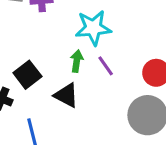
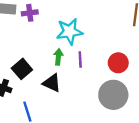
purple line: (106, 66) -> (80, 59), turned 35

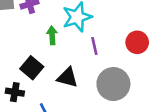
green arrow: (58, 57) -> (52, 35), moved
gray circle: (113, 95) -> (113, 84), moved

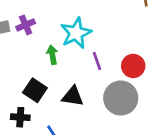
red circle: (137, 42) -> (133, 66), moved

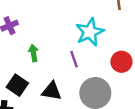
cyan star: (76, 33) -> (90, 32), moved
red circle: (133, 66) -> (121, 62), moved

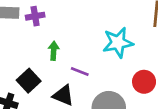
purple line: (74, 59) -> (80, 71), moved, turned -63

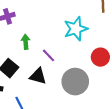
purple line: (80, 71) -> (49, 55), turned 32

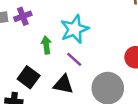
cyan star: (76, 29) -> (75, 29), moved

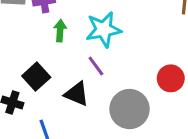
green arrow: (46, 45) -> (60, 31), moved

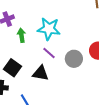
cyan star: (104, 29) -> (49, 29), turned 30
gray circle: (130, 109) -> (74, 59), moved, size x0.7

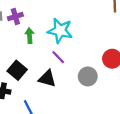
gray circle: (74, 59) -> (88, 76), moved

